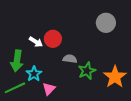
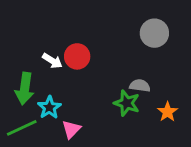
gray semicircle: (70, 59) -> (140, 86), moved
green star: (87, 71) -> (127, 103), turned -30
orange star: (115, 77) -> (168, 112), size x0.6

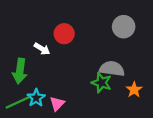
red circle: (77, 56) -> (64, 34), moved
gray semicircle: (140, 86) -> (112, 69), size x1.5
cyan star: (49, 107) -> (36, 98), moved

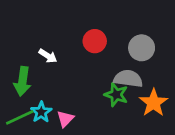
gray circle: (124, 27) -> (142, 48), moved
red circle: (64, 34) -> (95, 41), moved
orange star: (134, 90) -> (154, 103), size x1.5

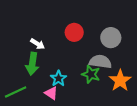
green arrow: (22, 81) -> (32, 64), moved
cyan star: (41, 112) -> (58, 78), moved
pink triangle: (65, 119) -> (51, 93), turned -40

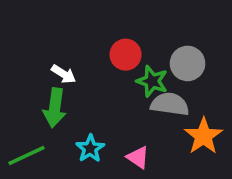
green star: (91, 74) -> (152, 81), moved
cyan star: (58, 78) -> (90, 148), moved
pink triangle: (51, 93) -> (138, 157), moved

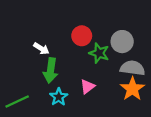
gray semicircle: (170, 104) -> (132, 68), moved
green arrow: (55, 108) -> (51, 70), moved
pink triangle: (138, 157) -> (87, 87), moved, turned 49

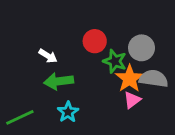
green arrow: (51, 70) -> (59, 81), turned 75
pink triangle: (87, 87) -> (132, 100), moved
orange star: (132, 89) -> (129, 79), moved

